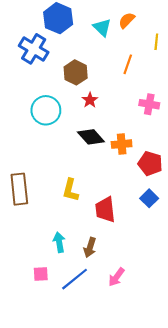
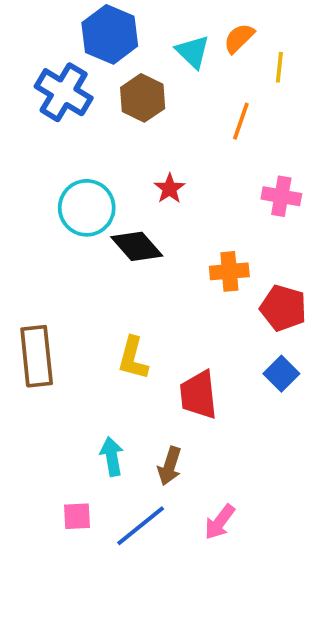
yellow line: (156, 42) -> (279, 67), moved
brown hexagon: (76, 72) -> (143, 98), moved
black diamond: (91, 137) -> (137, 246), moved

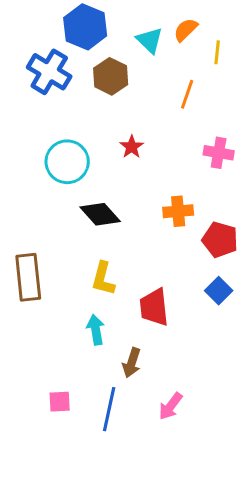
black diamond: (137, 246) -> (100, 214), moved
cyan arrow: (112, 456) -> (96, 330), moved
blue line: (141, 526) -> (109, 409), turned -39

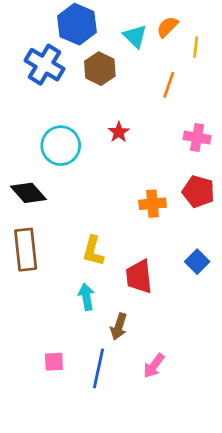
orange cross: (178, 211) -> (153, 204), moved
black diamond: (100, 214) -> (28, 193), moved
red pentagon: (220, 240) -> (198, 192), moved

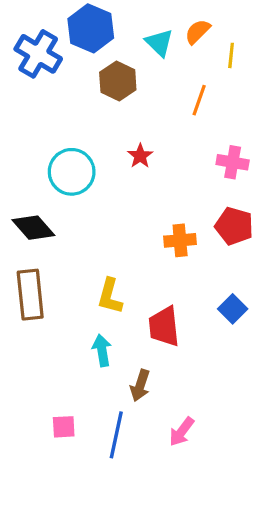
blue cross: (45, 65) -> (38, 54), moved

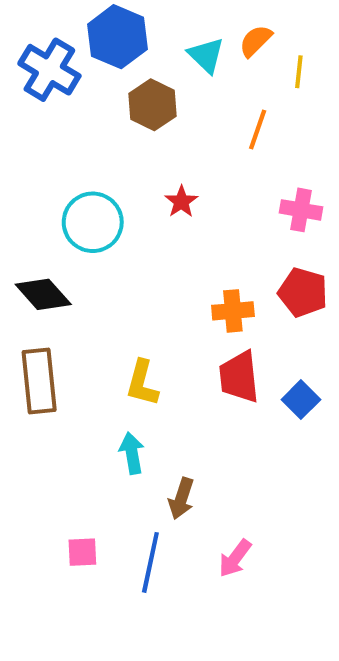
red trapezoid: (164, 326) -> (239, 377), moved

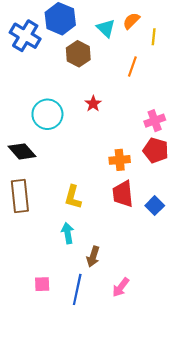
pink cross: (301, 210) -> (155, 121), moved, turned -30

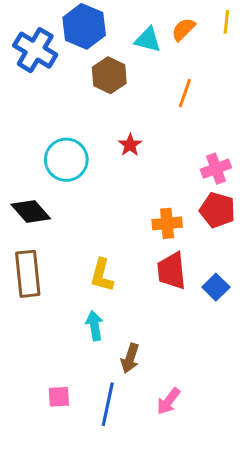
cyan triangle: (106, 28) -> (148, 40), turned -30
yellow line: (154, 37) -> (226, 22), moved

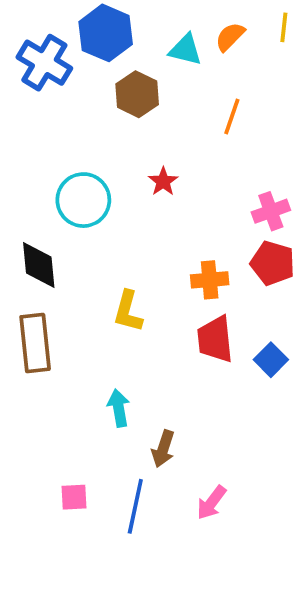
black diamond: (31, 212) -> (39, 265), turned 36
yellow L-shape: (102, 275) -> (128, 311), moved

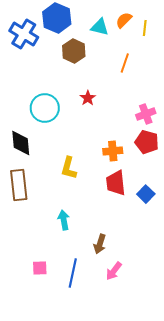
yellow line: (284, 27) -> (145, 28), moved
brown arrow: (163, 449) -> (100, 244), moved

